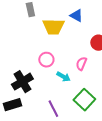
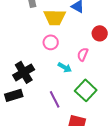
pink circle: (46, 60) -> (51, 42), moved

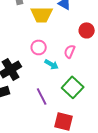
pink circle: (51, 42) -> (39, 47), moved

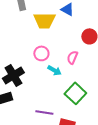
purple line: (42, 96) -> (44, 112), moved, turned -54

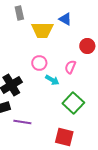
purple line: (44, 112) -> (22, 122), moved

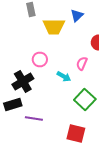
blue triangle: (65, 19) -> (77, 16), turned 48
pink circle: (39, 63) -> (40, 60), moved

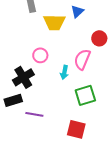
pink semicircle: (82, 64) -> (82, 59), size x1.5
cyan arrow: (64, 76) -> (64, 72), turned 72
green square: (85, 100) -> (85, 95), turned 30

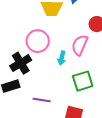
pink circle: (40, 55) -> (38, 41), size x1.5
purple line: (34, 114) -> (42, 100), moved

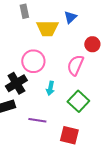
cyan arrow: (62, 58) -> (50, 88), moved
green square: (83, 81) -> (78, 101), turned -30

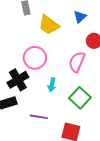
blue triangle: (70, 17) -> (80, 17), moved
yellow trapezoid: (47, 28) -> (49, 25), turned 35

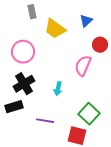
pink circle: (35, 58) -> (23, 52), moved
green square: (80, 98) -> (89, 114), moved

